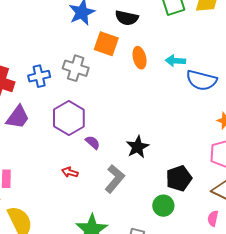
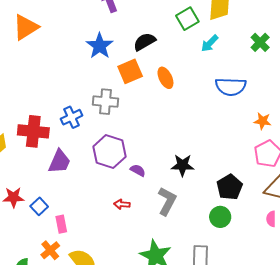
black semicircle: (127, 18) -> (145, 42), turned 150
orange square: (106, 44) -> (130, 71), turned -30
cyan arrow: (175, 61) -> (210, 43), moved, turned -36
black star: (138, 147) -> (183, 165), turned -30

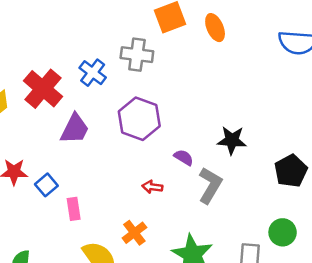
blue cross: (72, 117) -> (93, 73), turned -30
red cross: (33, 131) -> (43, 89), turned 32
purple semicircle: (138, 170) -> (184, 157), moved
green circle: (220, 217) -> (283, 232), moved
orange cross: (50, 250) -> (134, 233), moved

